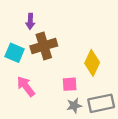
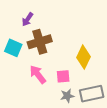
purple arrow: (30, 21) -> (27, 19), turned 32
pink arrow: (26, 86) -> (38, 74), moved

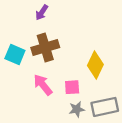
purple arrow: (27, 19) -> (42, 12), moved

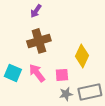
cyan square: (15, 54) -> (13, 73), moved

